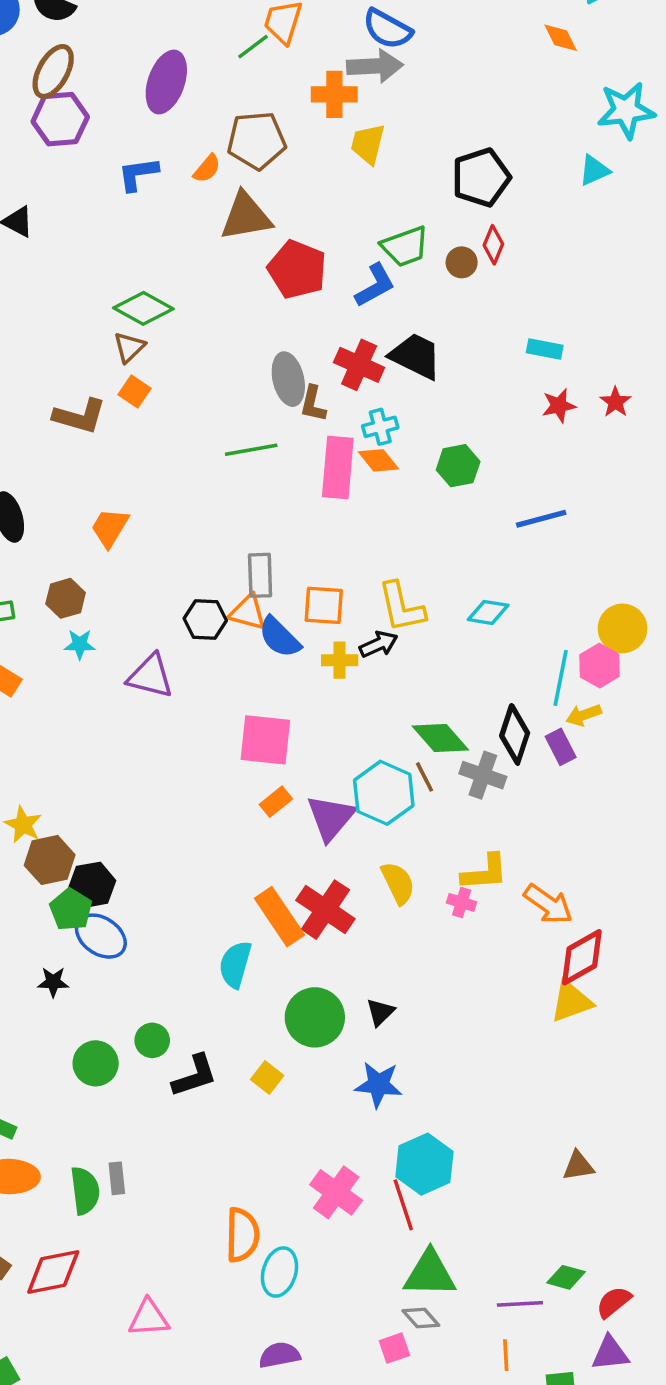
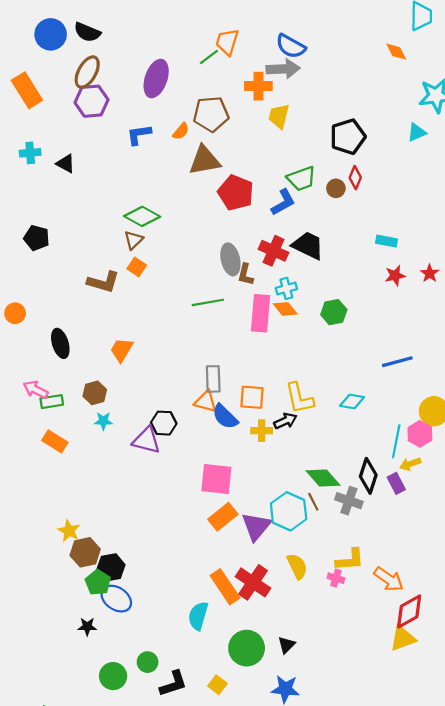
blue line: (541, 519) -> (397, 362), moved
black hexagon: (205, 620) -> (164, 423), moved
orange rectangle: (276, 802) -> (223, 517), size x1.5

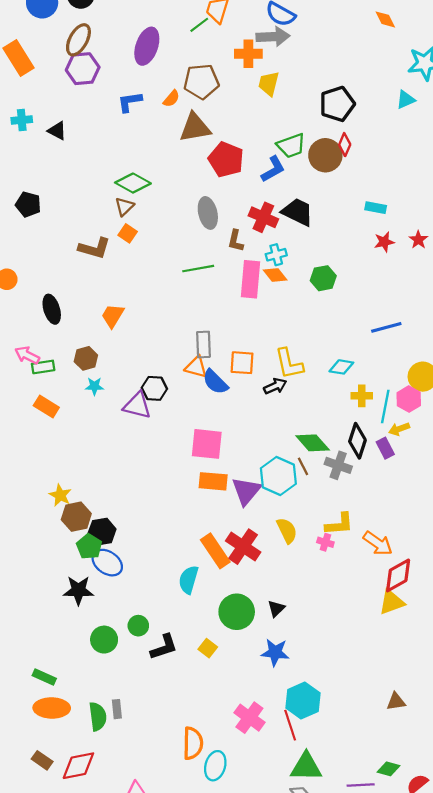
brown circle: (336, 188) -> (325, 155), size x1.8
gray ellipse: (230, 259) -> (208, 213), moved
yellow cross: (262, 431) -> (362, 396), moved
orange rectangle: (223, 517) -> (213, 481), turned 44
black star: (87, 627) -> (78, 590), size x1.6

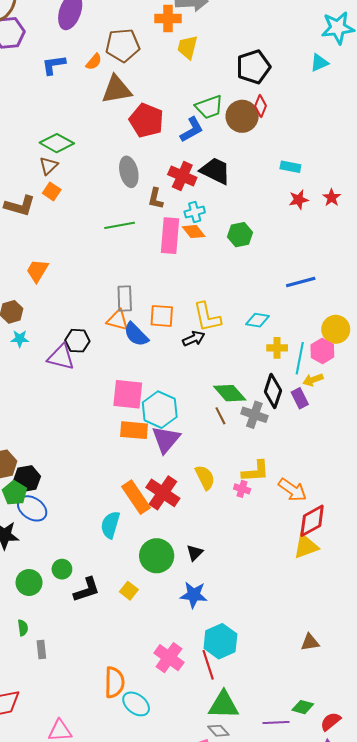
cyan hexagon: (278, 476) -> (160, 410), moved
green semicircle: (98, 717) -> (23, 628), moved, size x0.6
cyan ellipse: (215, 766) -> (136, 704), turned -68

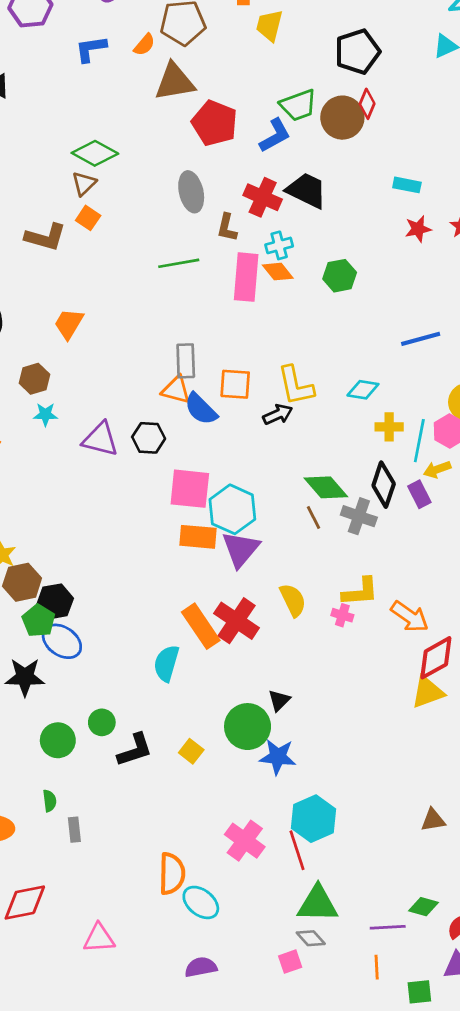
black hexagon: (77, 341) -> (149, 438), moved
green circle: (157, 556) -> (248, 727), moved

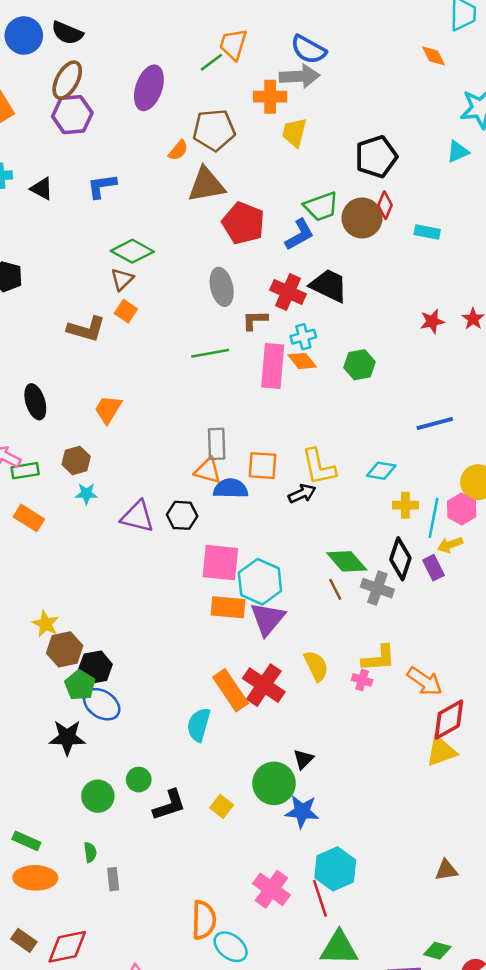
blue L-shape: (91, 49) -> (102, 186), moved
cyan rectangle: (407, 185) -> (427, 232), moved
brown L-shape: (227, 228) -> (255, 320), turned 76
blue semicircle: (201, 409) -> (231, 489), turned 136

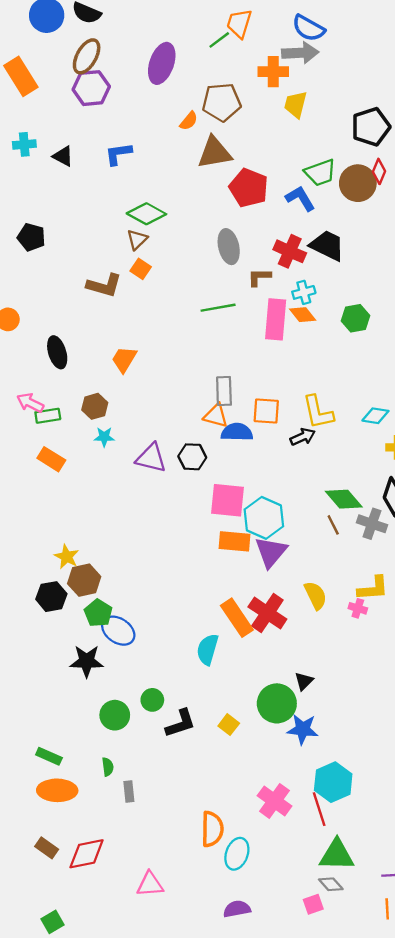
blue L-shape: (300, 235) -> (300, 198), turned -92
black hexagon: (95, 667) -> (51, 597), moved
cyan ellipse: (231, 947) -> (237, 854), turned 72

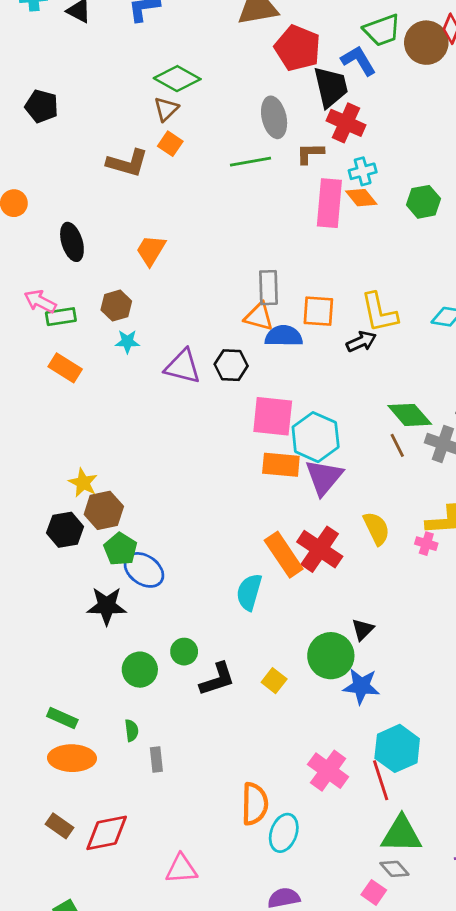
black trapezoid: (327, 245) -> (331, 87), moved, turned 51
green line: (218, 308) -> (251, 162), moved
pink square: (313, 904) -> (374, 892), turned -36

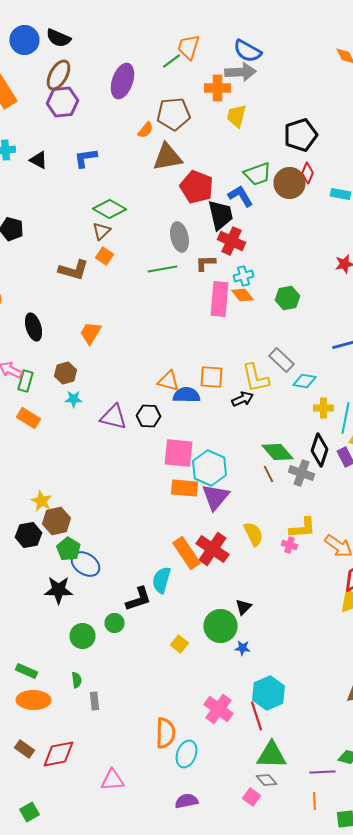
gray rectangle: (269, 288) -> (282, 360), moved, turned -45
green rectangle: (61, 317) -> (26, 381), turned -65
black L-shape: (217, 679) -> (138, 599), moved
blue star: (361, 686) -> (242, 648), size x0.6

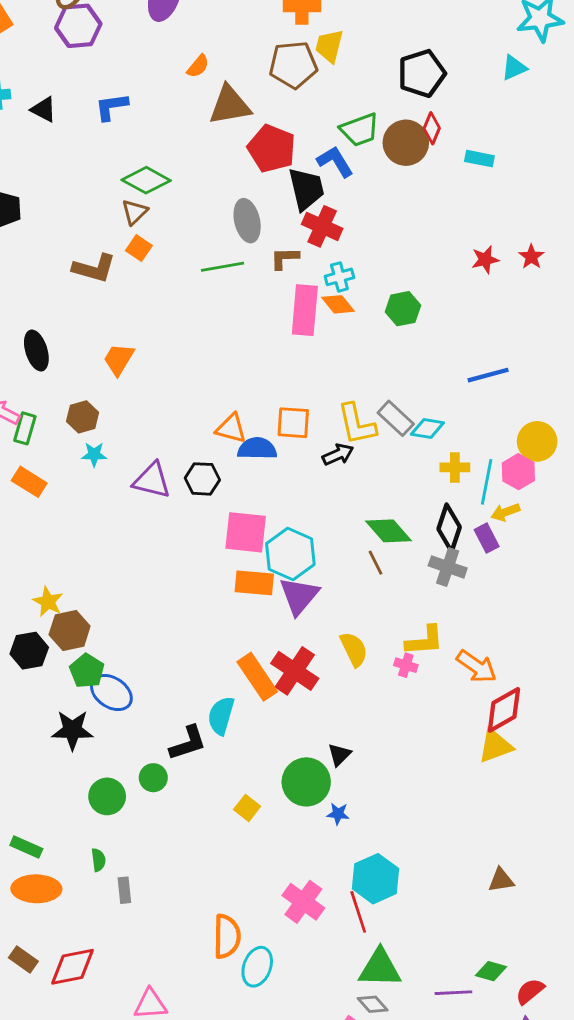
brown pentagon: (174, 114) -> (293, 65), moved
gray rectangle: (282, 360) -> (396, 418), moved
gray cross: (302, 473) -> (448, 567), moved

